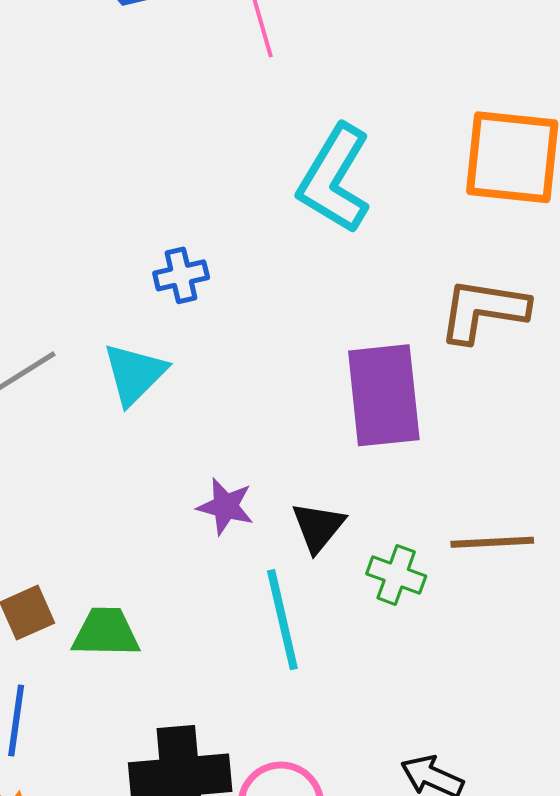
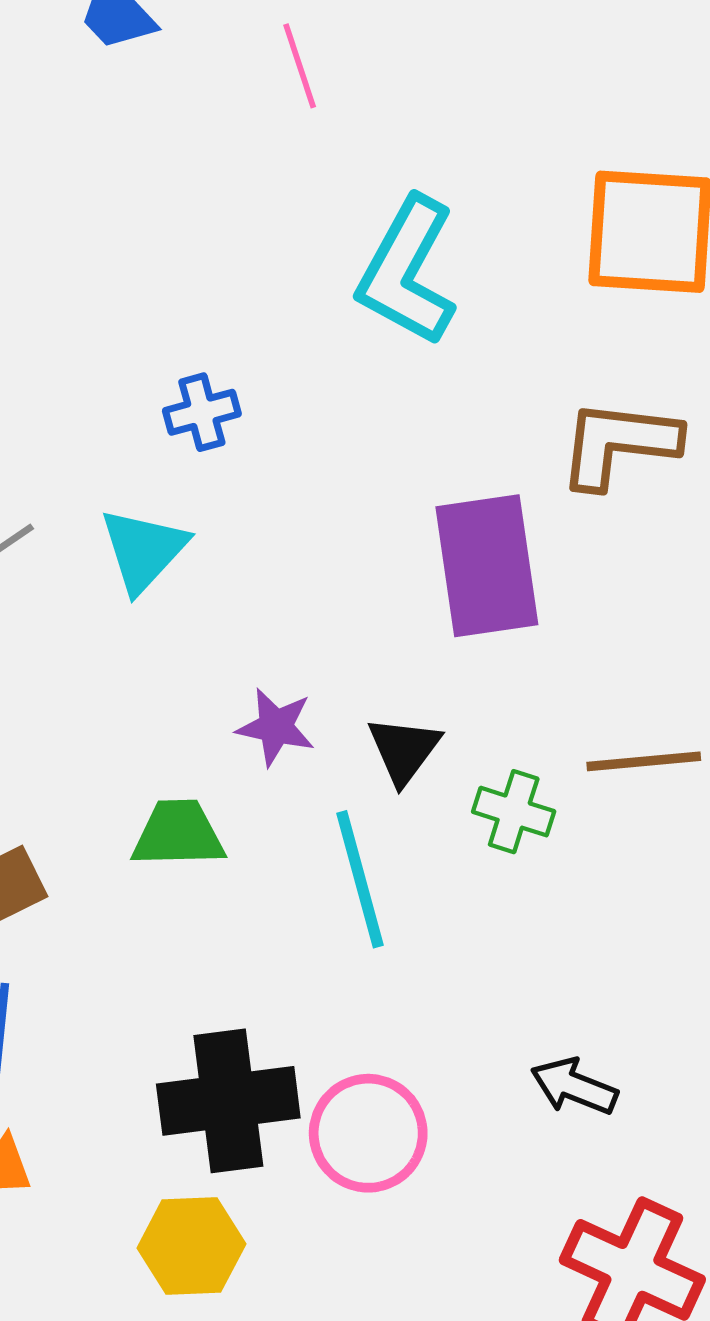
green trapezoid: (106, 632) -> (178, 834), moved

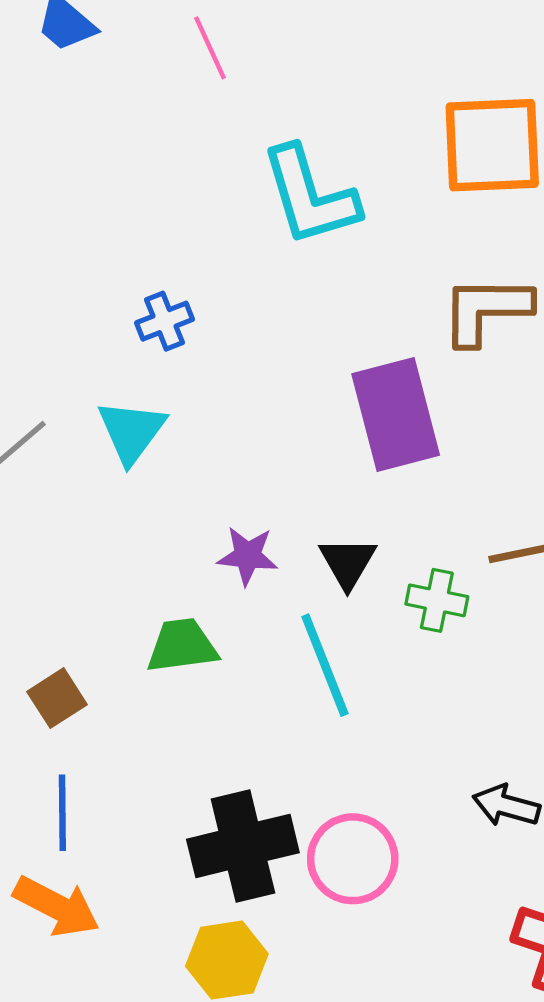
cyan L-shape: (407, 271) -> (310, 196), turned -39

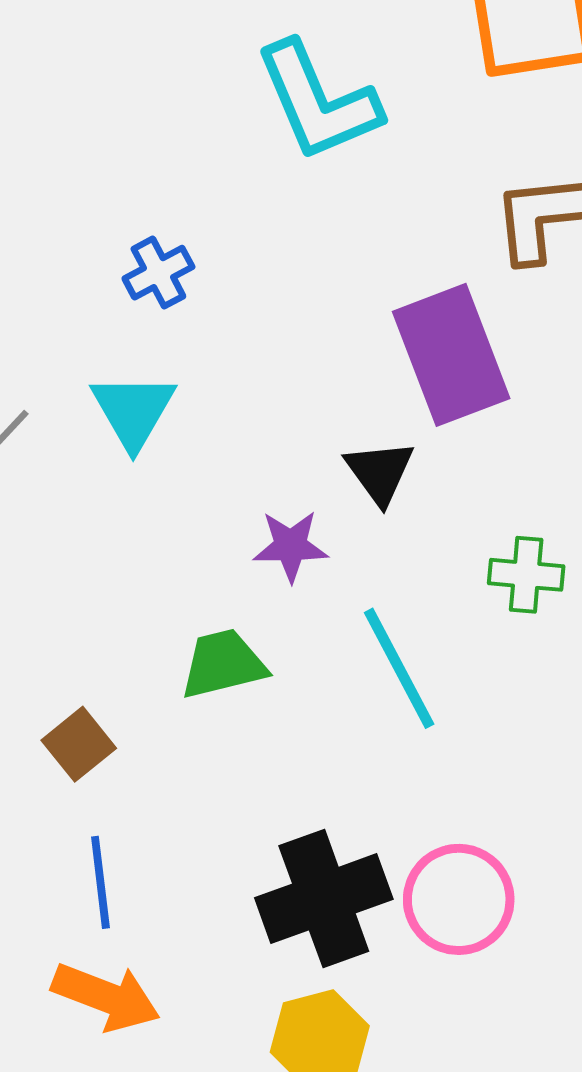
black triangle: (348, 562) -> (380, 472), moved

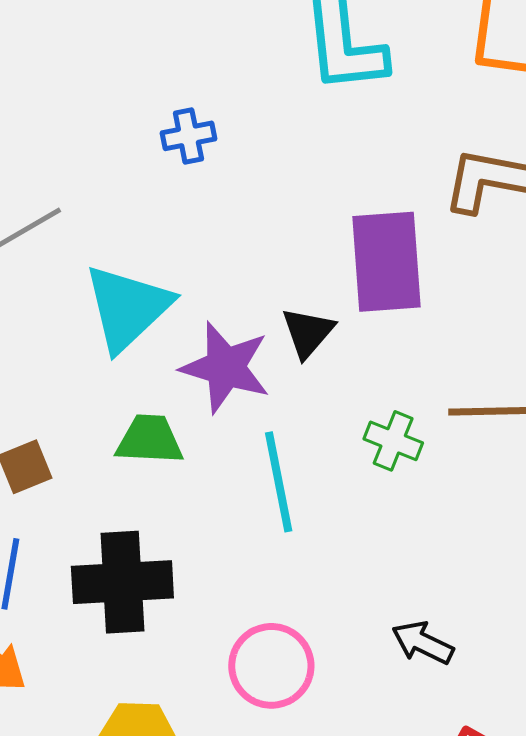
cyan triangle: (133, 411) -> (127, 308), moved, size x1.4
purple star: (291, 546) -> (225, 367), size x1.6
black cross: (324, 899) -> (122, 582), moved

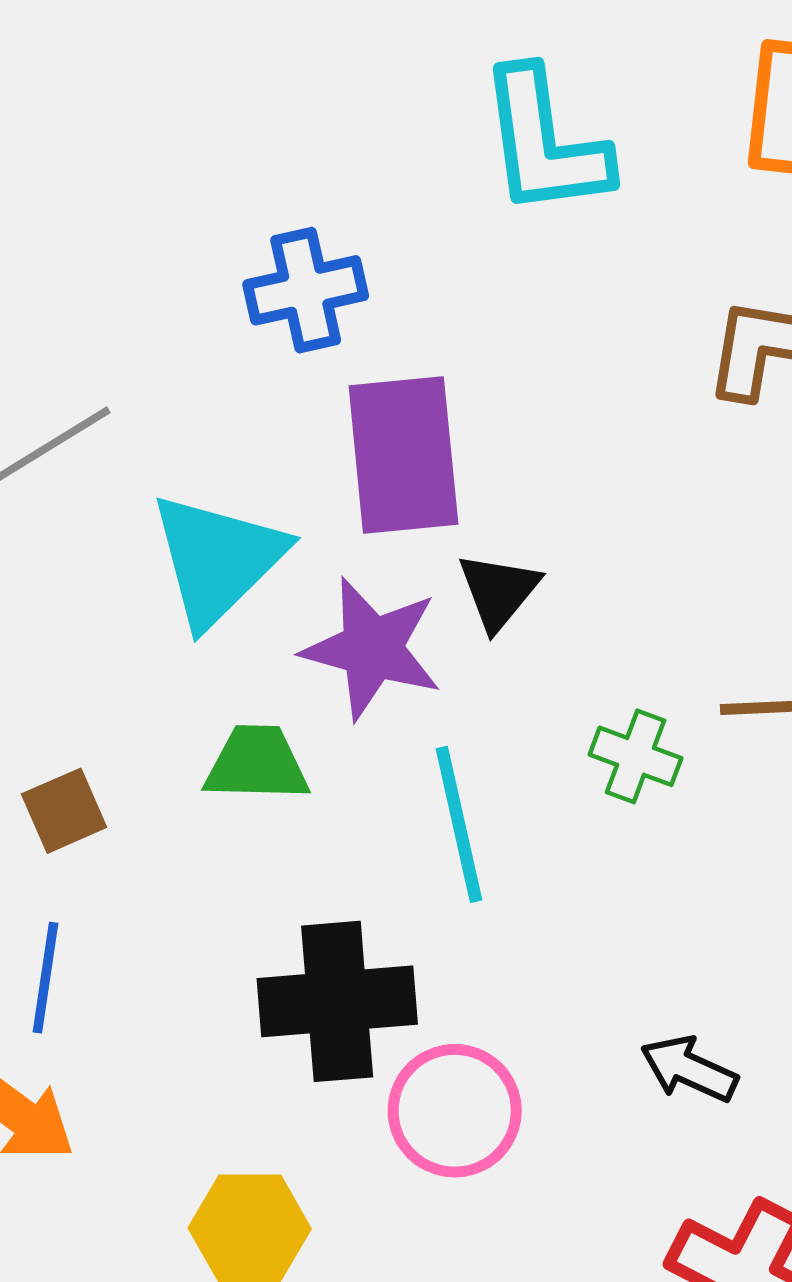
blue cross: (188, 136) -> (306, 290), size x1.4
purple rectangle: (387, 262) -> (403, 455), moved
black cross: (122, 582) -> (337, 1001), moved

